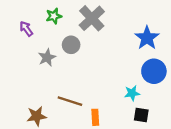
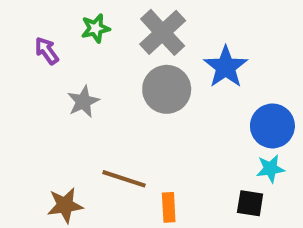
blue star: (147, 38) -> (226, 67), moved
gray circle: (71, 45) -> (167, 89), moved, size x1.5
cyan star: (132, 93) -> (270, 169), moved

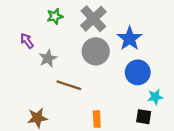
purple arrow: (47, 51) -> (27, 41), moved
blue circle: (272, 126) -> (138, 72), moved
brown line: (124, 179) -> (69, 85), moved

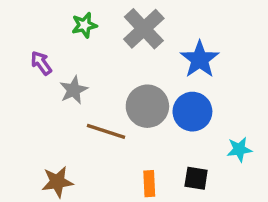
gray circle: (96, 51) -> (147, 106), moved
blue circle: (138, 72) -> (192, 112), moved
black square: (144, 117) -> (196, 178), moved

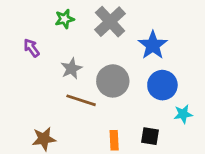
gray star: (74, 90) -> (71, 69), moved
blue circle: (192, 112) -> (162, 85), moved

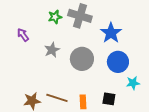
green star: (65, 19) -> (55, 17), moved
gray cross: (110, 22) -> (80, 16), turned -30
brown line: (81, 100) -> (57, 98), moved

